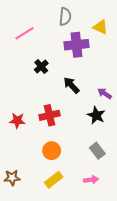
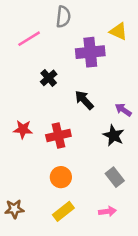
gray semicircle: (65, 17) -> (63, 17), moved
red star: (17, 121) -> (23, 129), moved

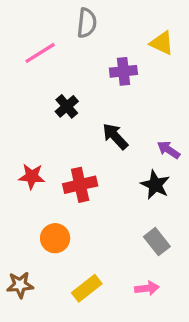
purple cross: (90, 52) -> (123, 71), size x0.7
orange circle: (61, 177) -> (55, 238), moved

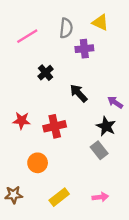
gray semicircle: (87, 23) -> (66, 28), moved
yellow triangle: (162, 43) -> (100, 22), moved
gray rectangle: (157, 242) -> (99, 150), moved

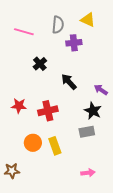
pink line: (27, 36) -> (24, 32), turned 48
gray rectangle: (99, 150) -> (87, 132), turned -63
yellow rectangle: (59, 197) -> (55, 146), moved, turned -72

